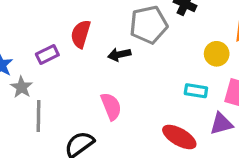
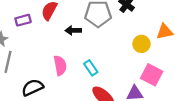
cyan rectangle: (196, 91) -> (91, 68), moved, turned 35

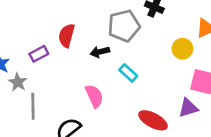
cyan rectangle: (91, 68) -> (128, 73), moved

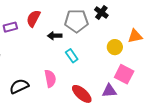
pink semicircle: (94, 96) -> (50, 79), moved

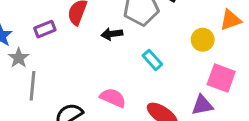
cyan rectangle: (72, 56) -> (152, 60), moved
pink semicircle: (50, 79) -> (113, 98), turned -48

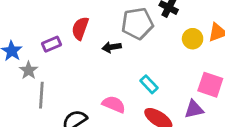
yellow circle: (203, 40) -> (193, 39), moved
cyan rectangle: (152, 60) -> (149, 84), moved

